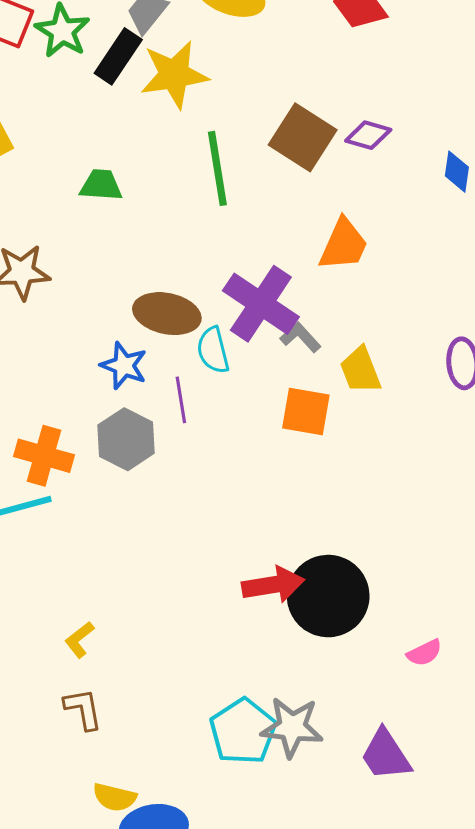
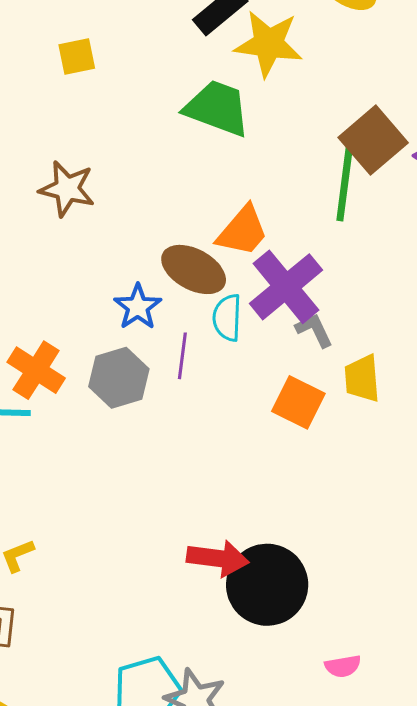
green line: (217, 168) -> (345, 184), moved
green trapezoid: (101, 185) -> (217, 108), moved, size x1.6
orange trapezoid: (344, 245) -> (243, 231), moved

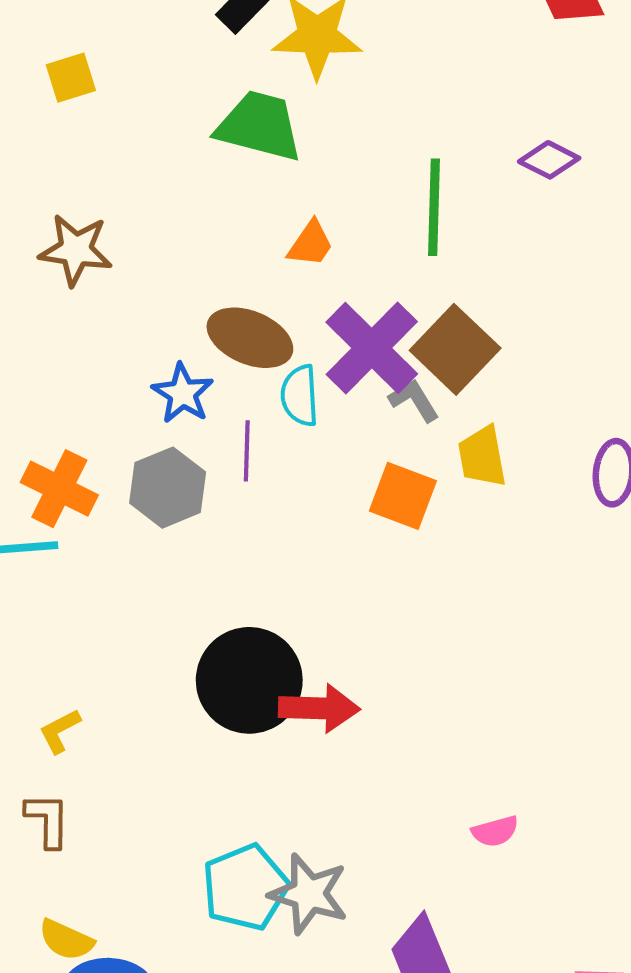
brown square: (373, 140) -> (455, 349), moved
orange trapezoid: (243, 231) -> (311, 244), moved, size x0.7
black circle: (267, 585) -> (249, 680), moved

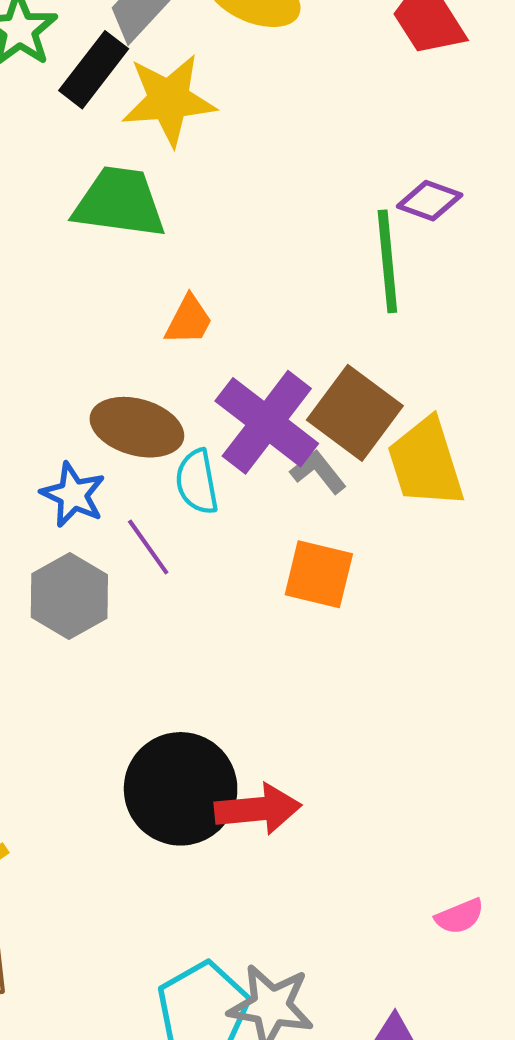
green line: (434, 207) -> (387, 261), moved
purple line: (247, 451) -> (148, 547), turned -30
yellow trapezoid: (482, 457) -> (426, 463), moved, size x1.4

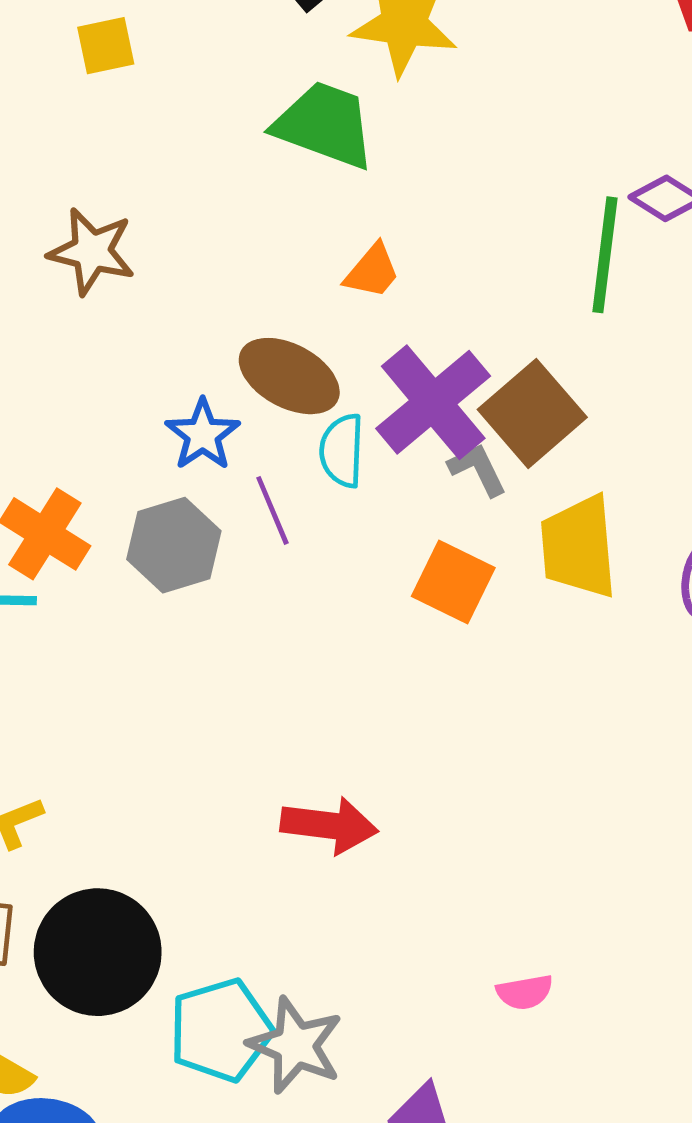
yellow trapezoid: (426, 463) -> (579, 547), moved
black circle: (181, 789) -> (98, 952), moved

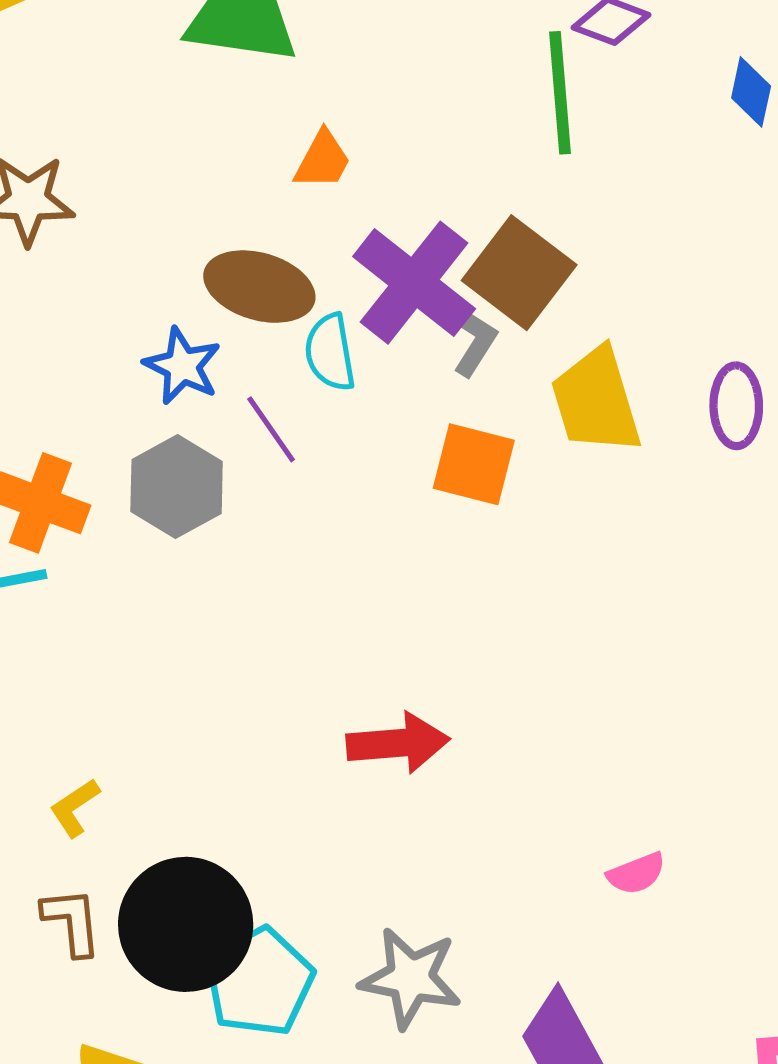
gray L-shape: (478, 469) -> (475, 342), turned 70
cyan pentagon: (221, 1030) -> (259, 982), moved

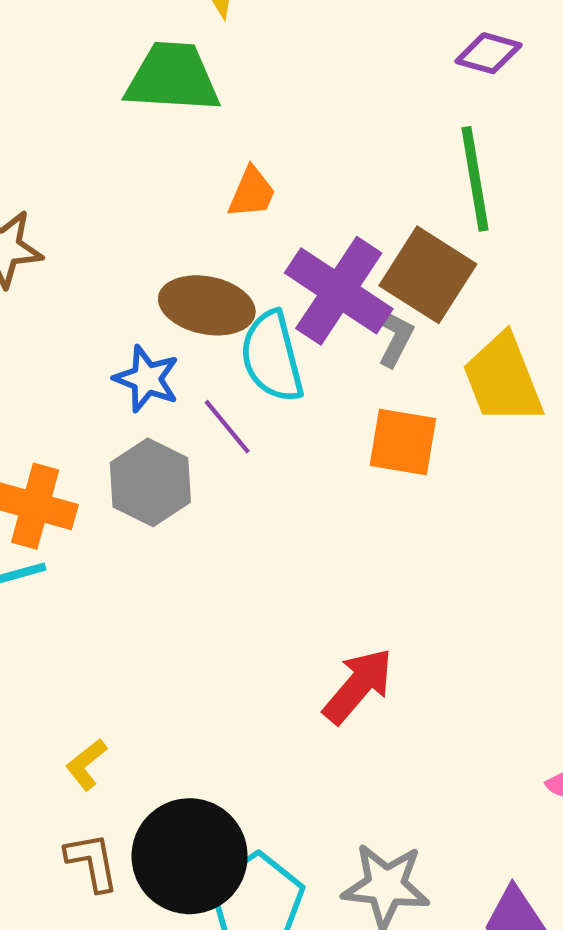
green line: (560, 93) -> (475, 179), moved
cyan semicircle: (330, 352) -> (272, 357), size x1.4
red arrow: (398, 743) -> (358, 686), turned -40

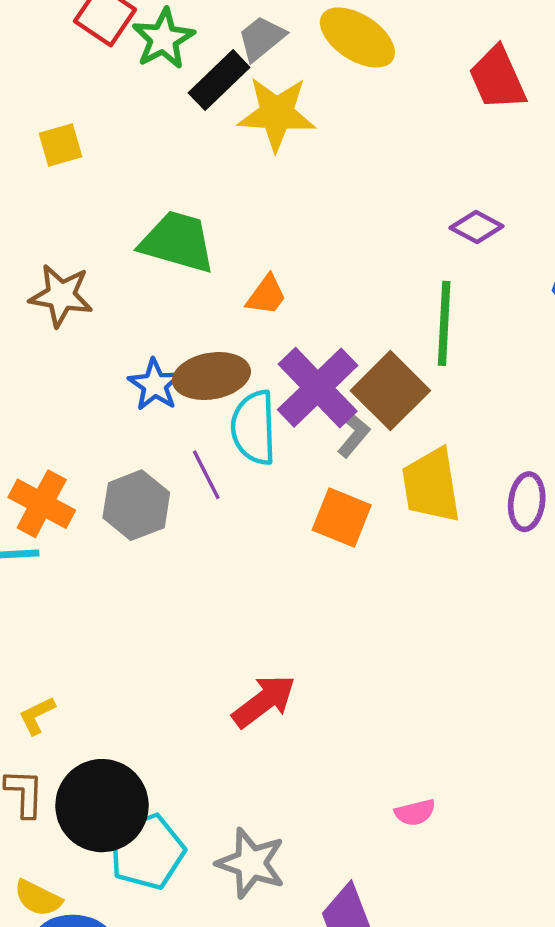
green trapezoid: (173, 78) -> (178, 242), moved
brown ellipse: (207, 305) -> (211, 376), turned -34
blue star: (147, 379) -> (155, 385), moved

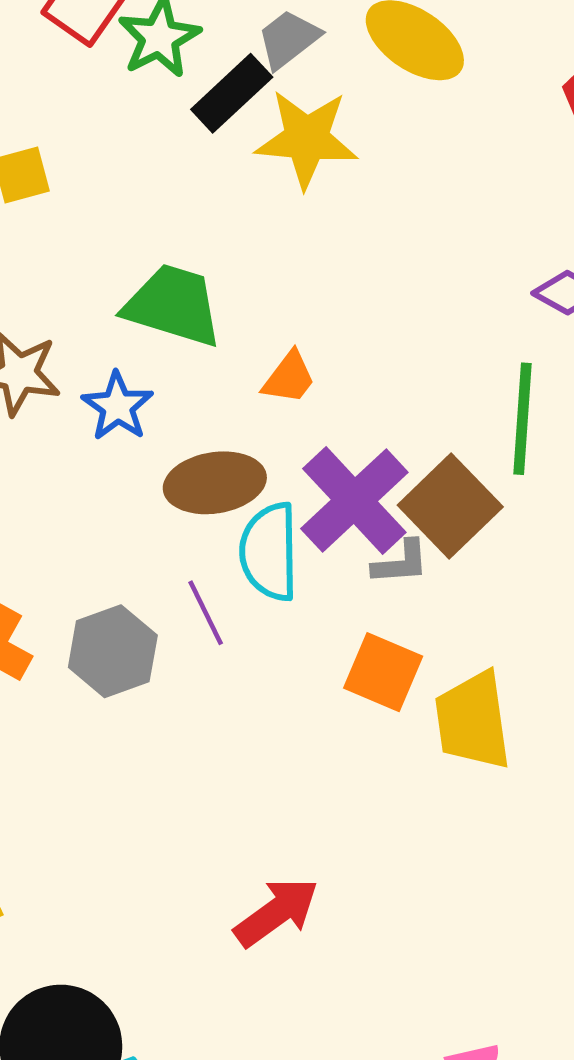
blue star: (155, 385) -> (117, 406), moved
gray L-shape: (353, 434) -> (401, 563), turned 45
yellow trapezoid: (431, 485) -> (473, 721), moved

